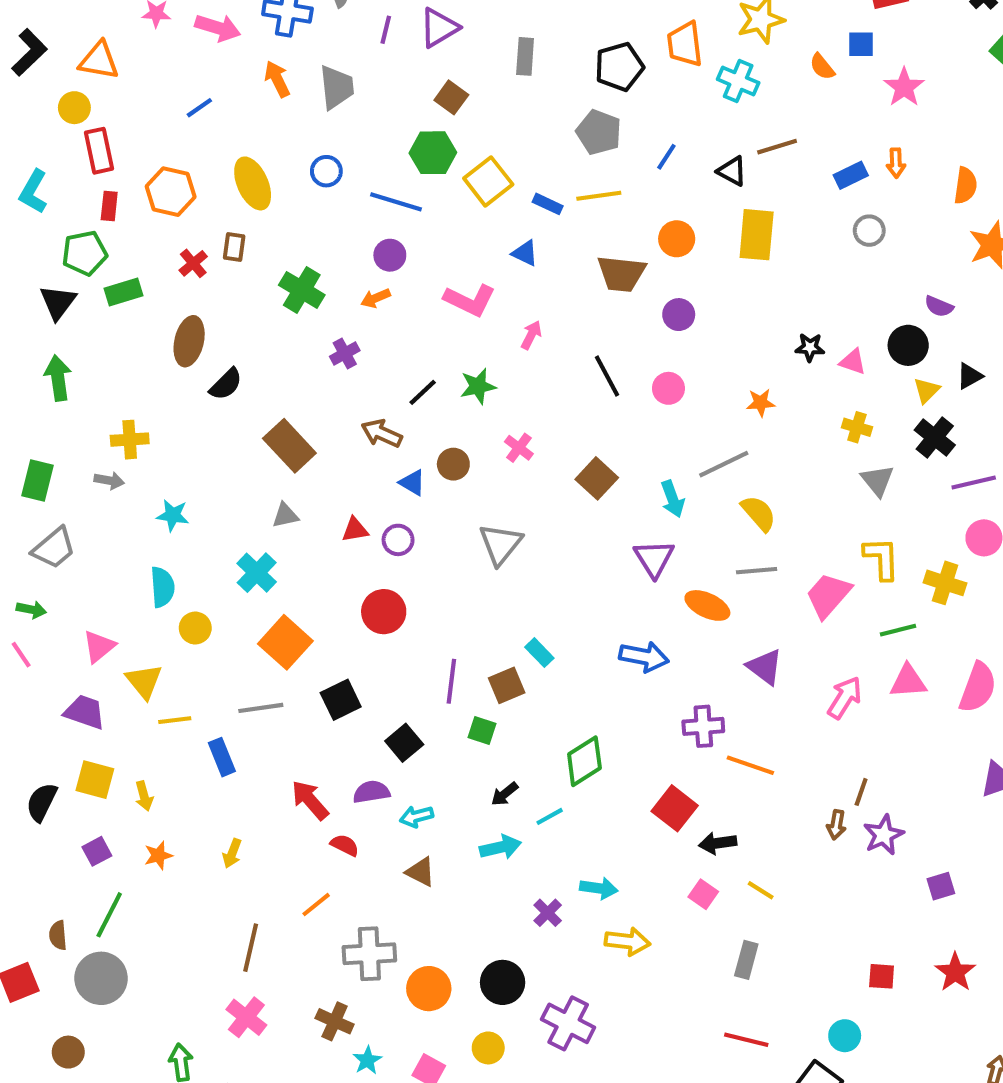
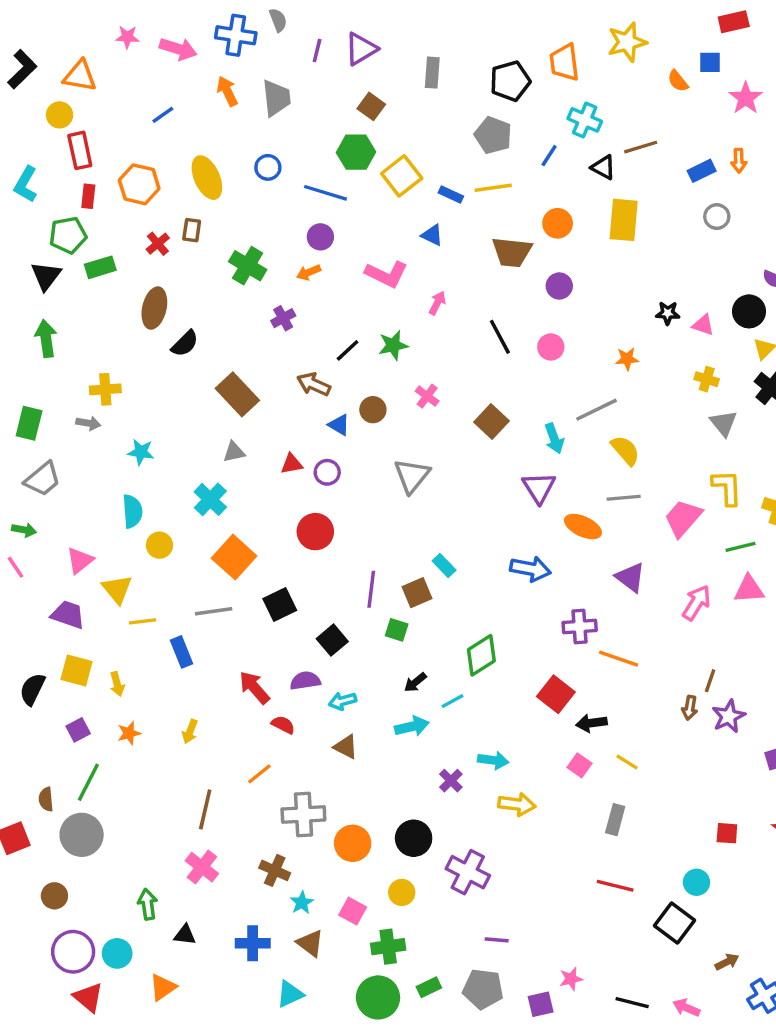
cyan cross: (738, 81) -> (585, 120), moved

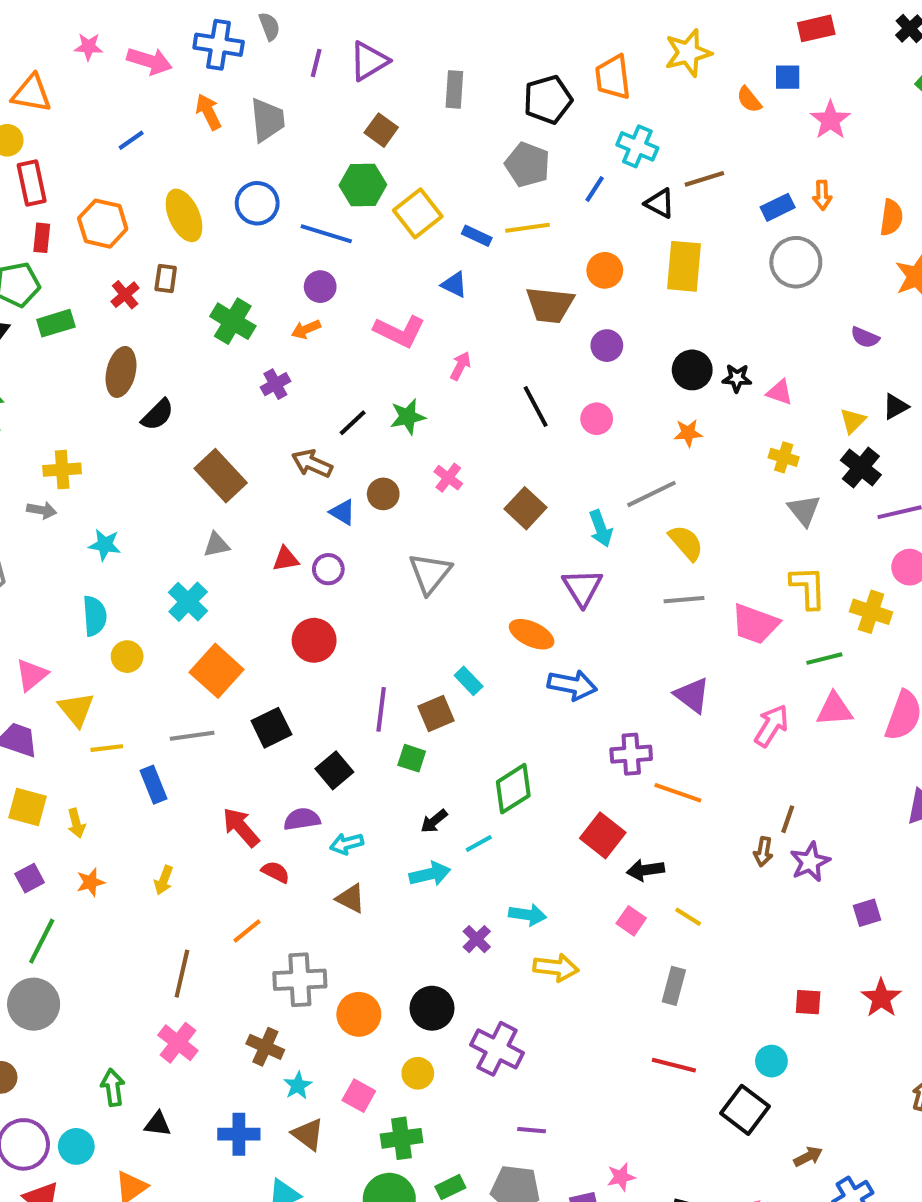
blue circle: (268, 167) -> (257, 203), size x1.4
gray circle: (717, 217) -> (796, 262), size x1.6
black circle: (749, 311) -> (692, 370), moved
pink trapezoid: (683, 518) -> (755, 624), turned -111
orange ellipse: (583, 527) -> (532, 634), moved

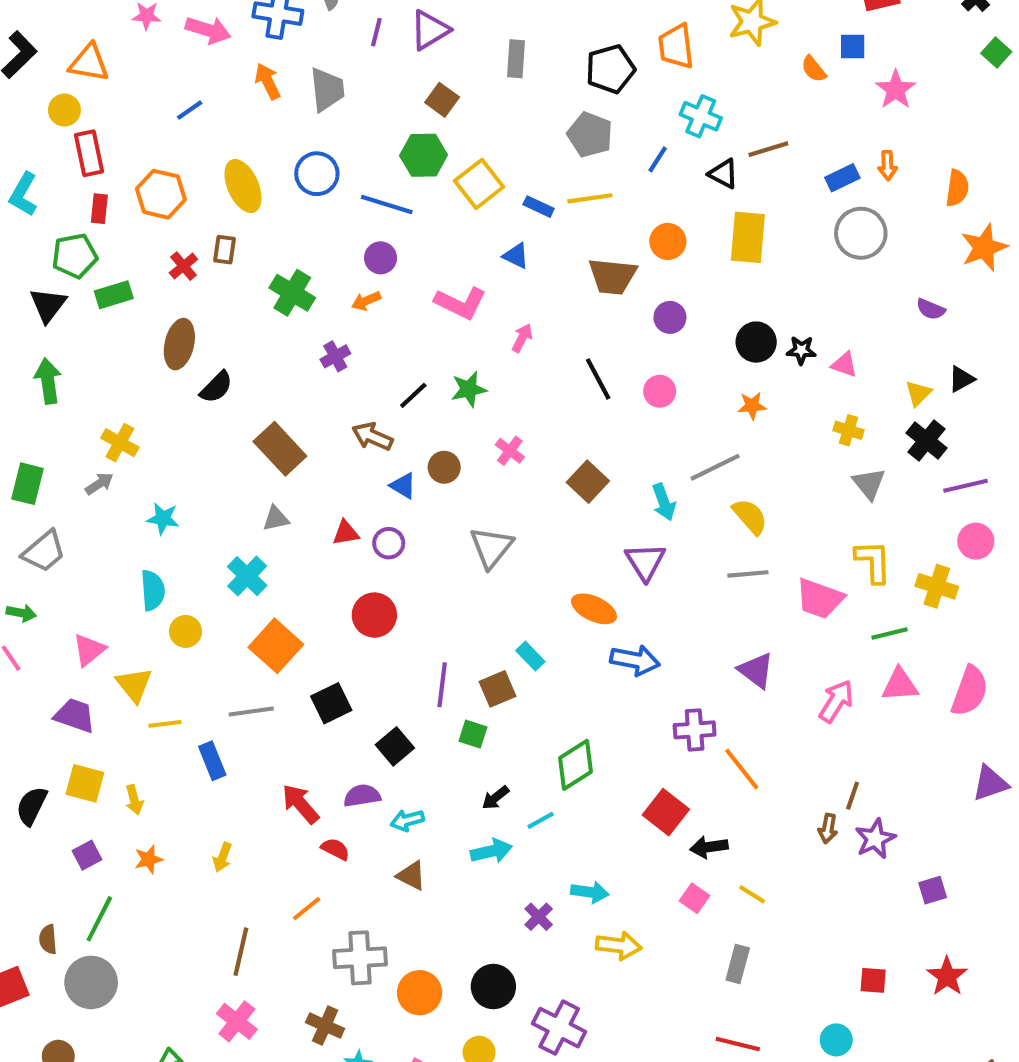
yellow cross: (62, 470) -> (120, 443), turned 33
gray arrow: (42, 510) -> (99, 484), turned -44
orange line: (678, 793) -> (742, 769), turned 33

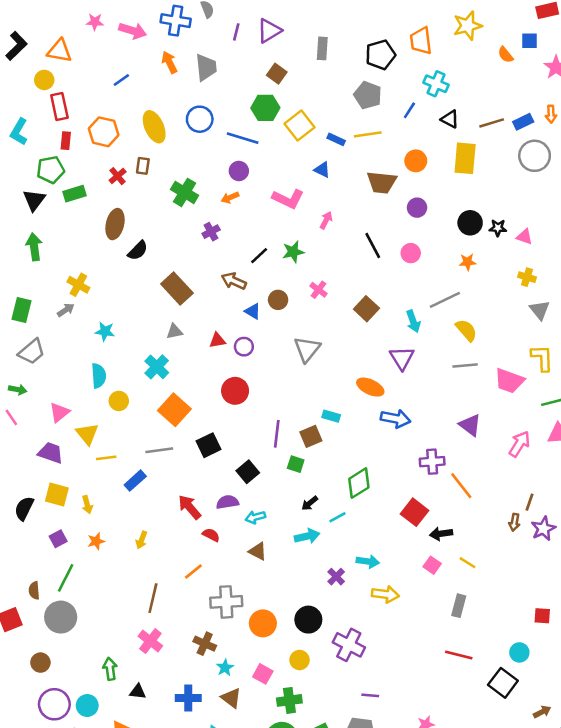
brown line: (768, 149) -> (492, 123), moved
cyan rectangle: (530, 656) -> (331, 416), turned -30
blue rectangle: (212, 761) -> (135, 481), turned 70

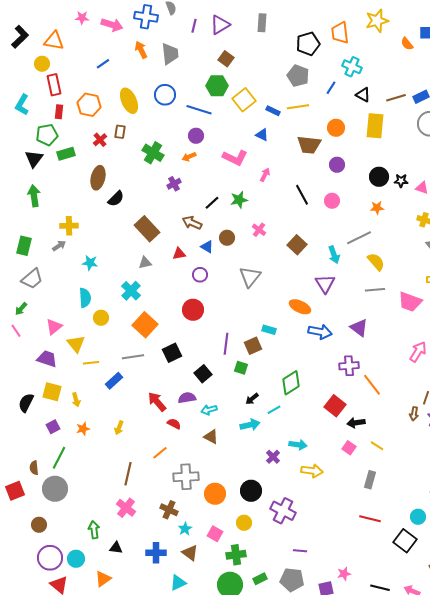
gray rectangle: (322, 48) -> (262, 23), moved
yellow cross: (78, 285) -> (69, 226), turned -30
red triangle: (217, 340) -> (179, 254), moved
green arrow: (18, 390) -> (21, 309), turned 120
purple triangle: (470, 425) -> (359, 328), moved

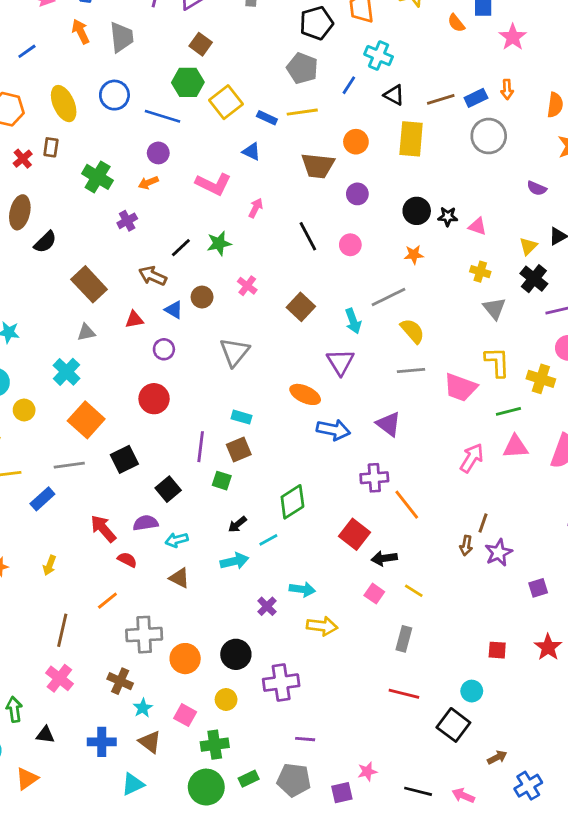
cyan rectangle: (269, 330) -> (242, 417), moved
purple cross: (283, 511) -> (281, 683), turned -35

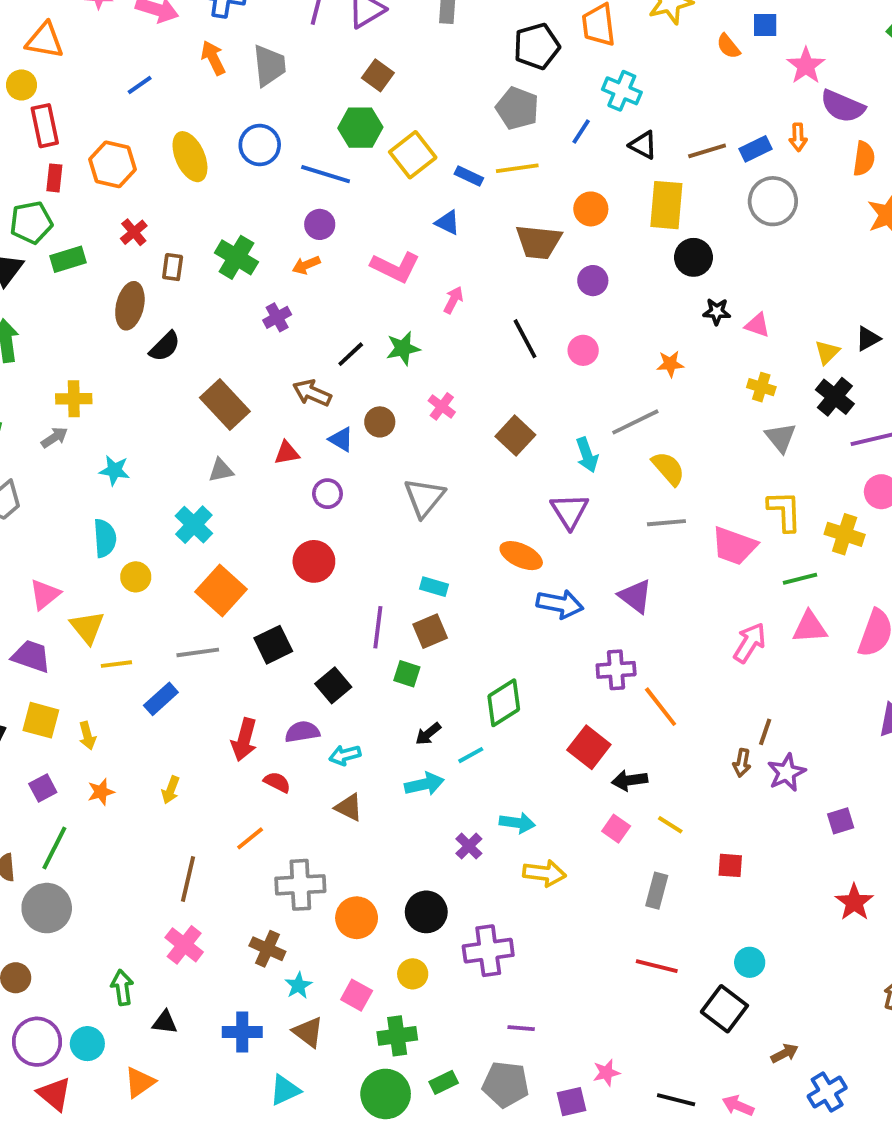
brown rectangle: (51, 147) -> (173, 267), moved
purple semicircle: (537, 188) -> (843, 106), moved, size x1.6
black circle: (417, 211) -> (693, 257), moved
red arrow: (103, 529) -> (244, 740), turned -124
red square: (497, 650) -> (730, 865), moved

